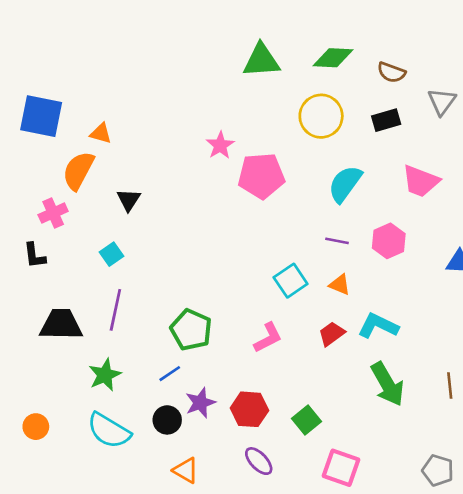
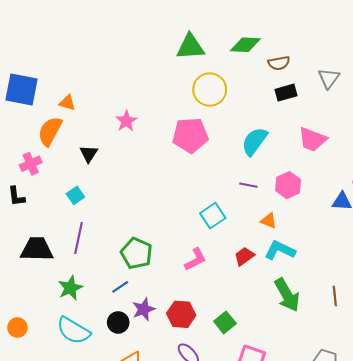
brown semicircle: (391, 72) -> (279, 63), moved, turned -30
yellow circle: (321, 116) -> (210, 90), moved
pink star: (220, 145) -> (126, 121), moved
orange triangle: (340, 285) -> (269, 221), moved

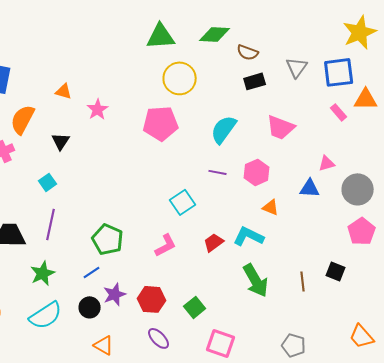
brown semicircle: (279, 63) -> (248, 52), turned 30
orange triangle: (67, 103) -> (64, 91), moved
orange triangle: (269, 221) -> (271, 207), moved
cyan semicircle: (73, 331) -> (46, 315), turned -64

